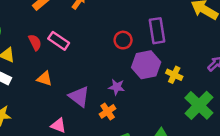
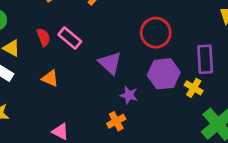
purple rectangle: (157, 31) -> (205, 59), moved
red circle: (123, 40) -> (156, 33), moved, size x1.5
purple triangle: (79, 97) -> (110, 63), moved

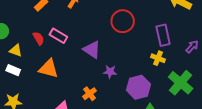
purple hexagon: (164, 74) -> (138, 87), moved
orange triangle: (50, 78) -> (49, 69), size x1.5
orange cross: (116, 121) -> (89, 94), moved

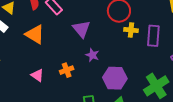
yellow cross: (158, 58) -> (131, 30), moved, turned -32

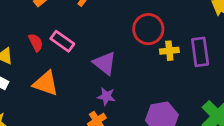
purple star: (92, 55) -> (106, 96), moved

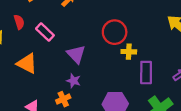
red semicircle: (36, 43) -> (19, 22), moved
purple rectangle: (200, 52) -> (146, 73), moved

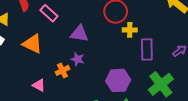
purple triangle: (76, 54) -> (79, 34), turned -36
orange cross: (63, 99) -> (62, 70), moved

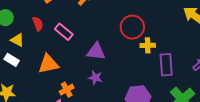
orange triangle: (32, 44) -> (48, 64), turned -35
orange cross: (62, 70) -> (67, 90), moved

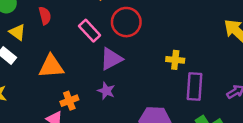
red circle: (132, 27) -> (126, 22), moved
pink rectangle: (64, 32) -> (90, 31), moved
purple triangle: (96, 51) -> (111, 59), turned -42

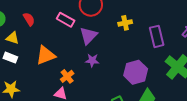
yellow cross: (175, 60) -> (125, 23), moved

